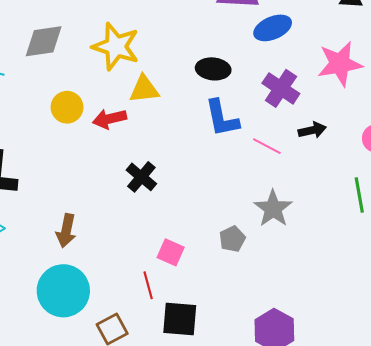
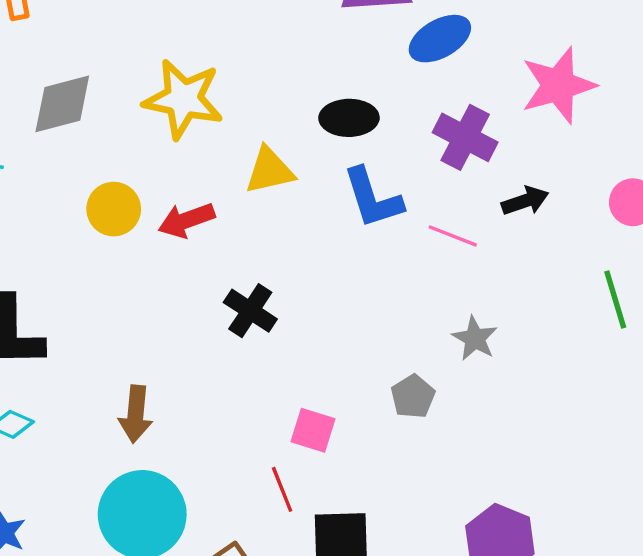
yellow triangle: (144, 89) -> (270, 171), moved
gray star: (273, 209) -> (475, 338), size x0.7

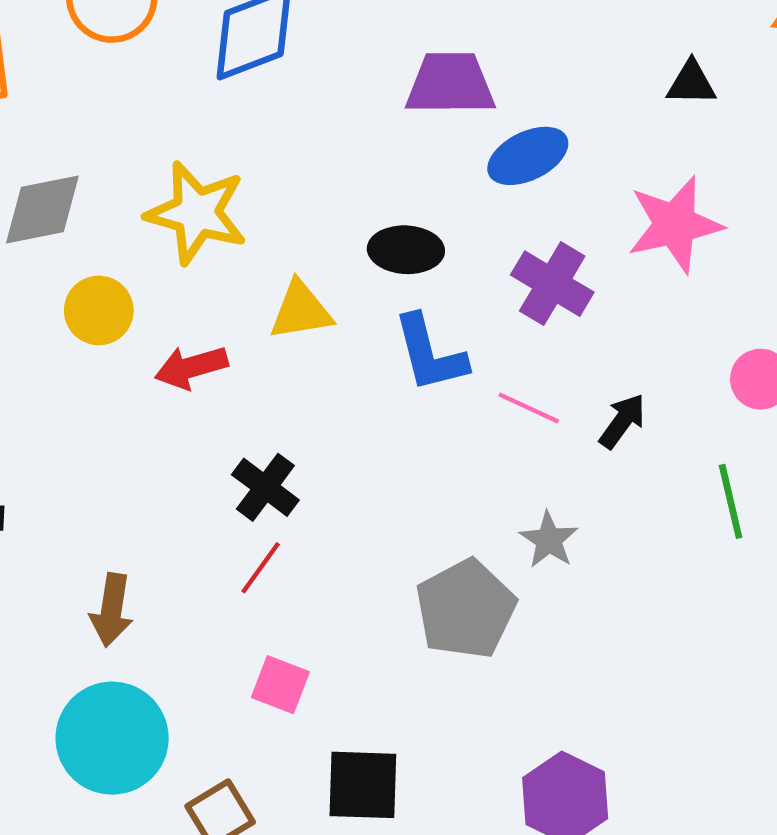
black arrow: (525, 201) -> (622, 421), moved, turned -39
yellow circle: (114, 209) -> (99, 310), moved
gray pentagon: (413, 396) -> (466, 609), size x1.8
pink square: (313, 430) -> (280, 685), moved
red line: (282, 489) -> (261, 568), moved, turned 54

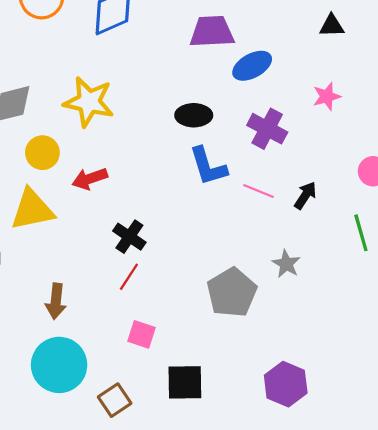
pink star: (675, 225) -> (327, 96), size x0.6
yellow triangle: (301, 311) -> (32, 210), moved, size x1.4
gray star: (549, 540) -> (286, 264), moved

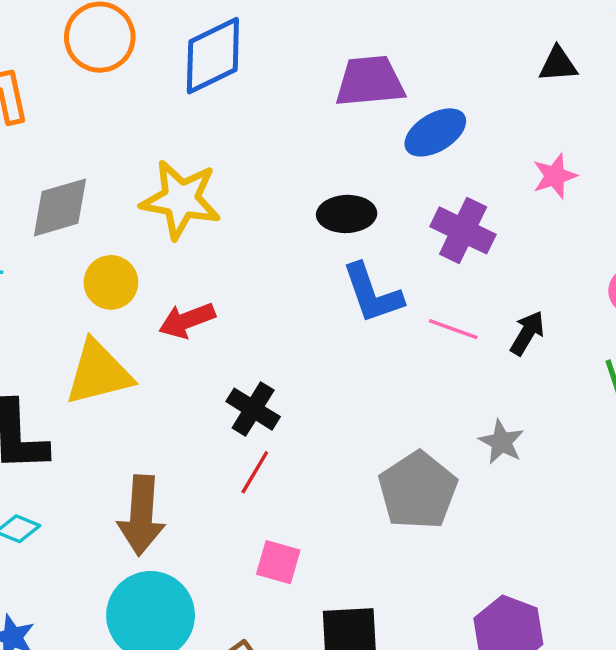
brown arrow: (56, 301) -> (141, 515), size x1.4

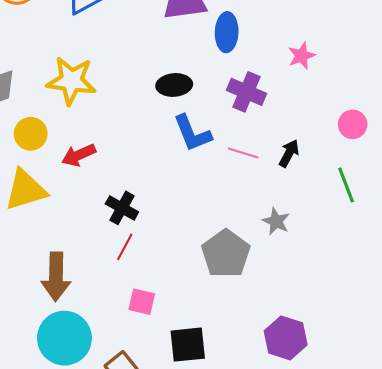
blue ellipse: (435, 132) -> (227, 32), turned -54

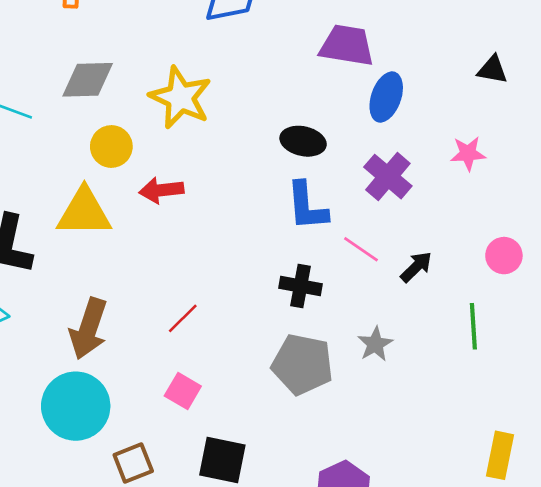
black cross: (122, 208) -> (300, 286), moved, turned -36
gray pentagon: (226, 254) -> (302, 364), turned 30

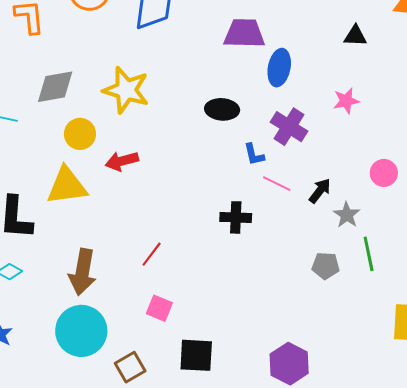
blue L-shape: (307, 206) -> (254, 155), moved, size x0.6
green line: (473, 326) -> (369, 254), moved
gray star: (375, 344) -> (347, 215), moved
gray pentagon: (302, 364) -> (326, 266), moved, size x0.6

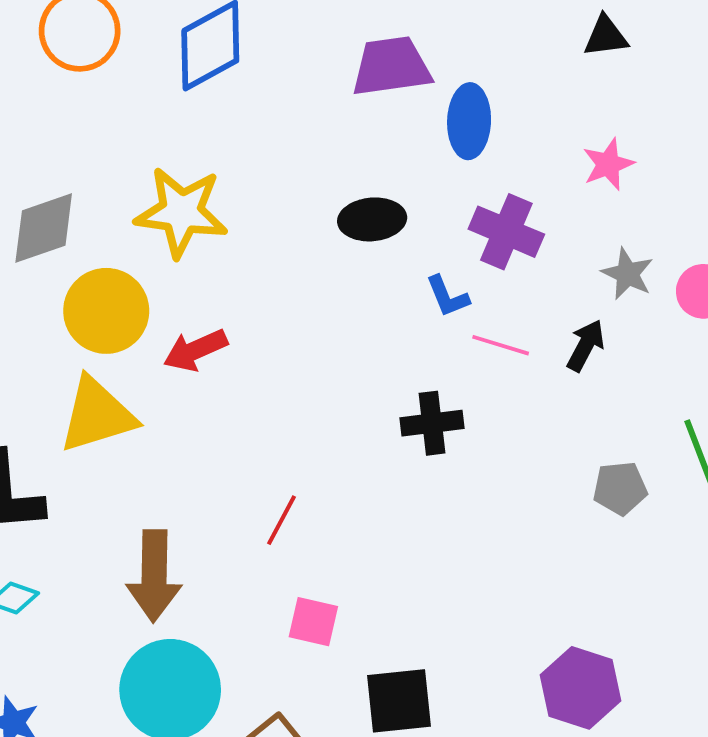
yellow circle: (80, 134) -> (106, 311), size x1.4
gray star: (347, 215) -> (627, 274), moved

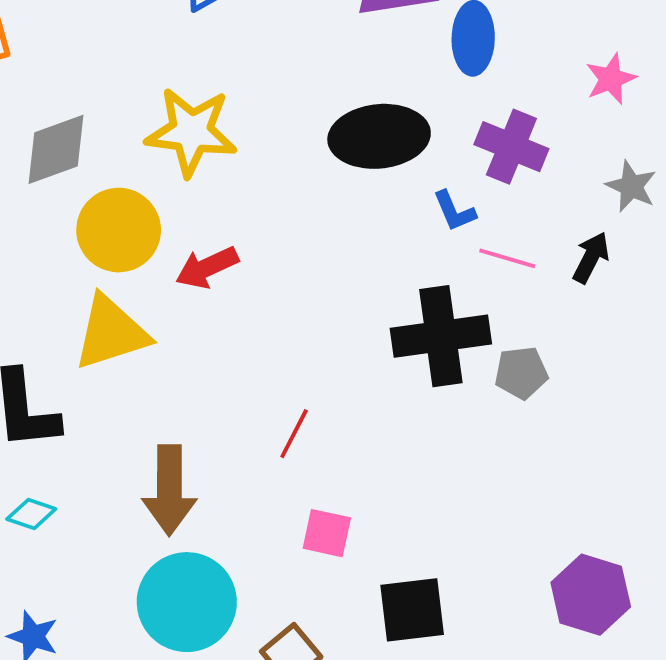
black ellipse: (372, 219) -> (379, 136), size x1.5
black cross: (432, 423) -> (441, 336), size x1.6
gray pentagon: (620, 488) -> (521, 373), moved

